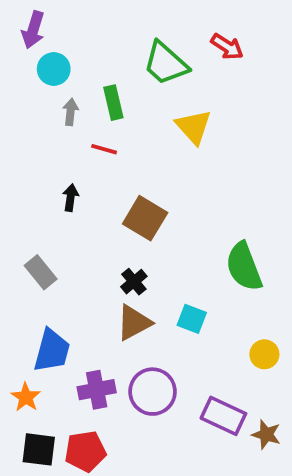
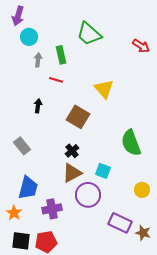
red arrow: (227, 47) -> (141, 46), moved
yellow triangle: (194, 127) -> (104, 89), moved
purple circle: (153, 392) -> (88, 195), moved

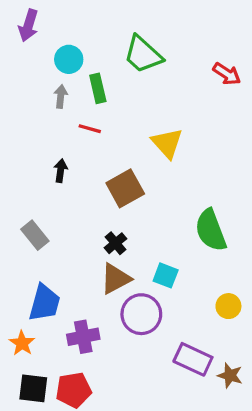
cyan circle: (29, 37) -> (69, 59), moved
brown square: (78, 117) -> (125, 188), turned 30

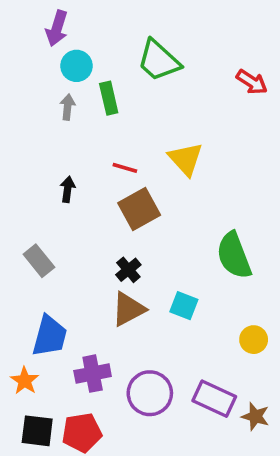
purple arrow: (28, 25) -> (57, 28), moved
red line: (90, 129) -> (125, 168), moved
purple circle: (141, 314) -> (150, 393), moved

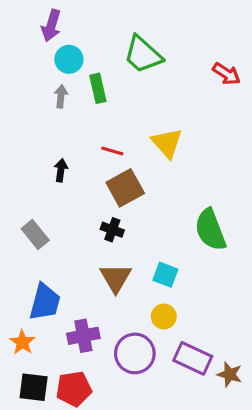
black cross: (128, 270) -> (112, 230), moved, turned -30
brown triangle: (128, 309) -> (116, 278), turned -32
yellow circle: (254, 340) -> (164, 316), moved

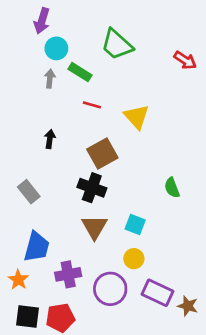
green rectangle: (98, 88) -> (80, 72), turned -45
red line: (112, 151) -> (92, 105), moved
black cross: (112, 230) -> (92, 188), size x1.5
green semicircle: (210, 230) -> (172, 188), size x0.6

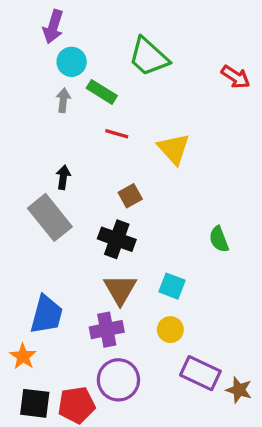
brown square: (102, 154) -> (130, 196), size x0.6
gray rectangle: (29, 192) -> (50, 217), moved, size x1.5
purple cross: (68, 274) -> (107, 330), moved
purple circle: (110, 289) -> (118, 380), moved

